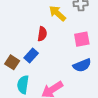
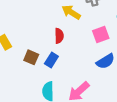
brown square: (12, 62) -> (31, 57), moved

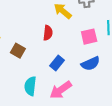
blue rectangle: (51, 60) -> (57, 63), moved

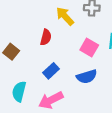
pink square: (89, 37) -> (89, 47), turned 35

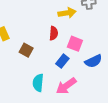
yellow arrow: (65, 16) -> (67, 13), turned 132
pink square: (89, 47) -> (75, 44), moved

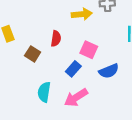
red semicircle: (54, 33) -> (56, 39), moved

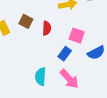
brown square: (33, 54) -> (26, 21), moved
pink arrow: (76, 98) -> (69, 79), turned -95

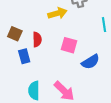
blue rectangle: (65, 54) -> (24, 56), moved, turned -48

